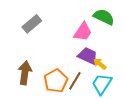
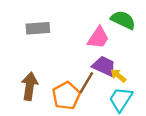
gray rectangle: (32, 24) -> (38, 28), turned 36
brown line: (75, 81) -> (86, 83), moved

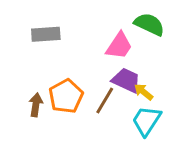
brown arrow: (30, 86) -> (36, 105), size x0.7
orange pentagon: (66, 96) -> (66, 96), moved

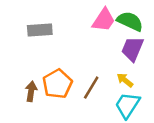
pink trapezoid: (119, 46) -> (104, 20), moved
purple trapezoid: (126, 80) -> (132, 49), moved, turned -92

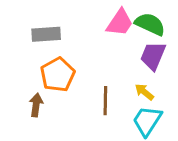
orange pentagon: (57, 84) -> (58, 75), moved
brown line: (91, 88) -> (105, 101), turned -30

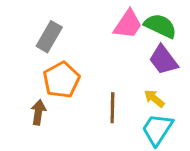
gray rectangle: (46, 34) -> (49, 37), turned -56
purple trapezoid: (153, 56) -> (163, 60), turned -60

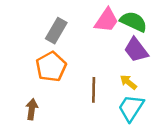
gray rectangle: (49, 37) -> (56, 31), moved
brown arrow: (38, 112) -> (32, 109), moved

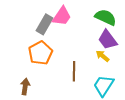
pink trapezoid: (106, 20) -> (62, 16), moved
yellow arrow: (128, 82) -> (103, 56), moved

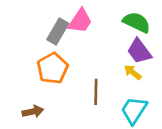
brown arrow: (25, 87) -> (33, 112), turned 70

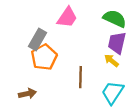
gray rectangle: (58, 31) -> (37, 39), moved
purple trapezoid: (139, 51) -> (117, 43), turned 50

